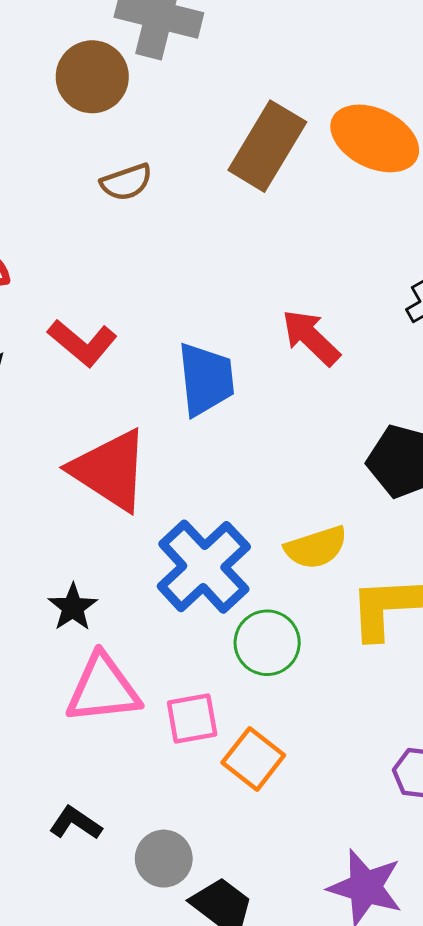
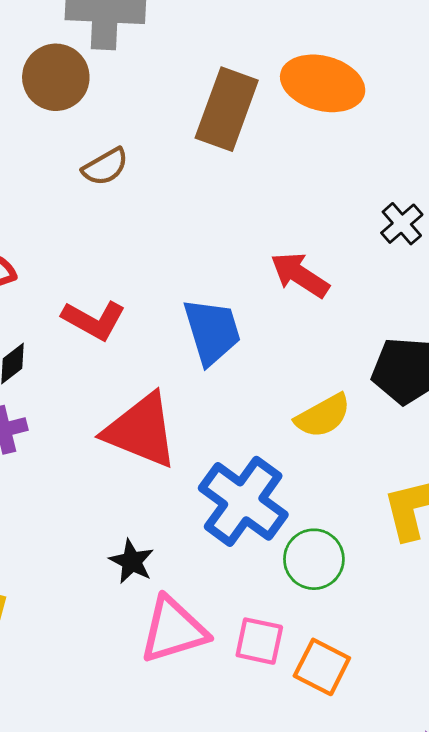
yellow semicircle: (316, 547) -> (323, 416), moved
pink square: (192, 718) -> (259, 641), turned 33

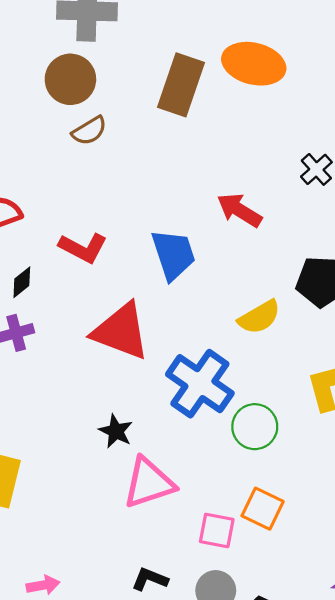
brown circle: (56, 77) -> (70, 79), moved
pink square: (259, 641) -> (217, 530), moved

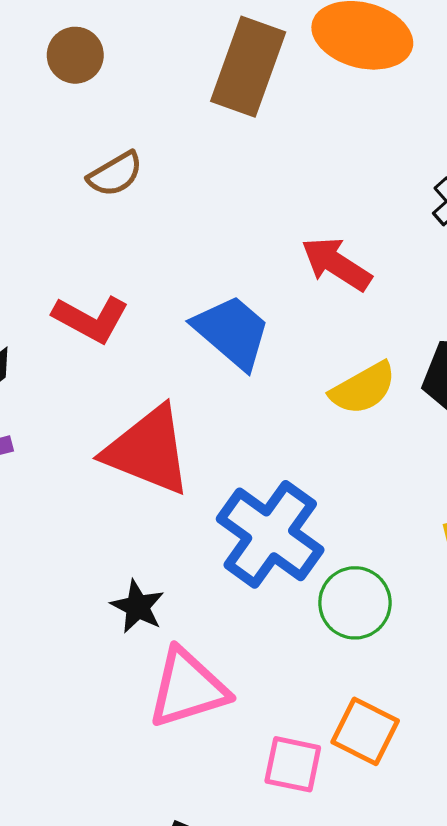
brown circle: (70, 79) -> (75, 55), size x0.7
brown semicircle: (89, 131) -> (115, 174), moved
blue trapezoid: (173, 255) -> (232, 332), turned -32
yellow semicircle: (259, 317) -> (363, 388), moved

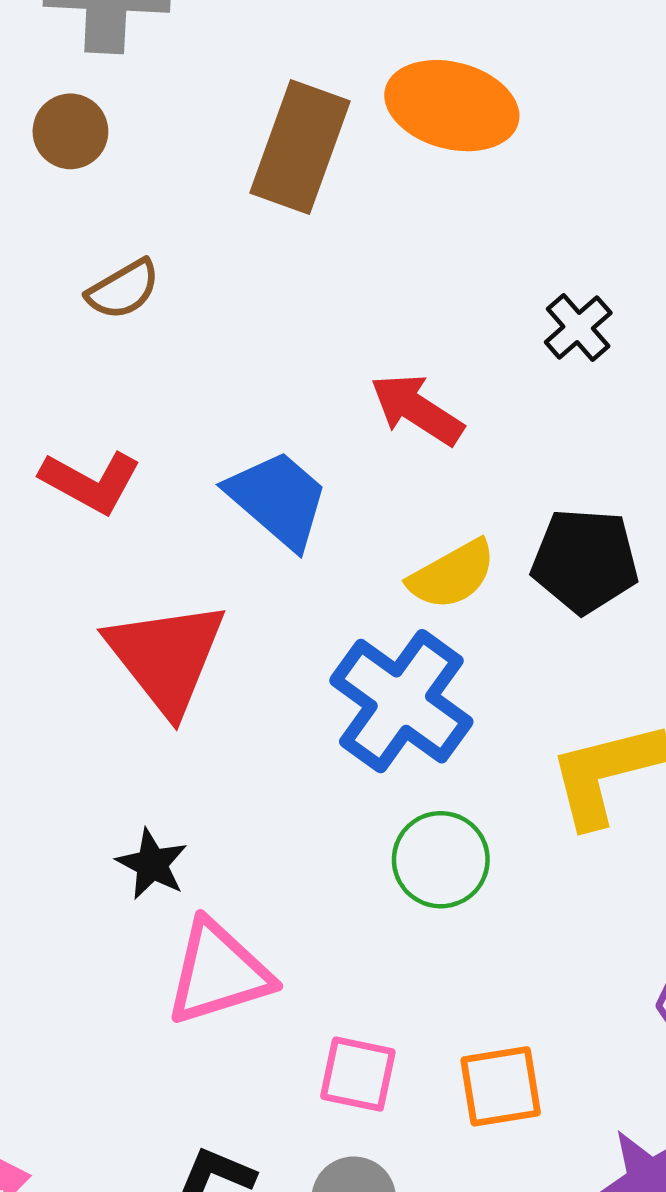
red triangle: (148, 451) -> (166, 657), turned 30
blue cross: (270, 534) -> (401, 701), moved
orange square: (365, 731) -> (501, 1086), moved, turned -36

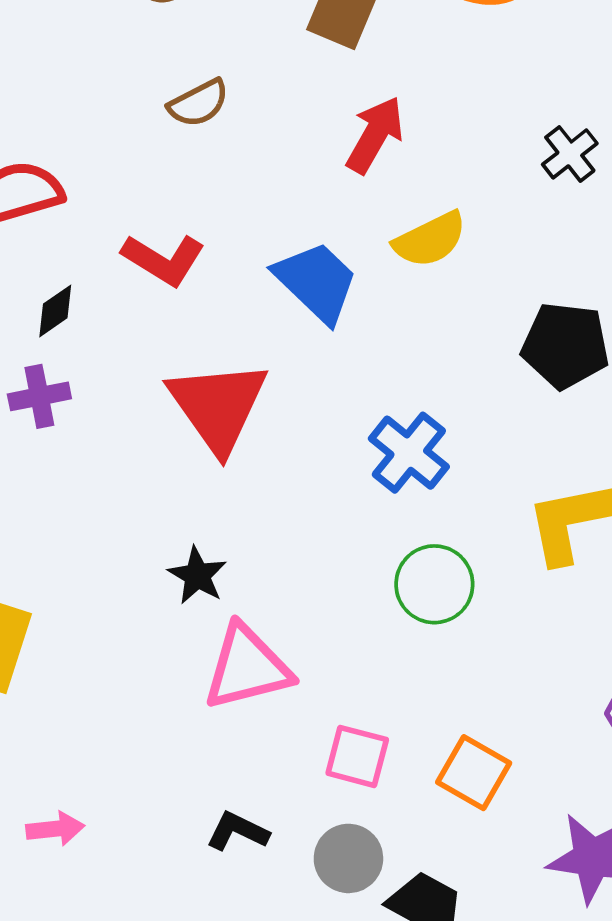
red arrow: (417, 409) -> (375, 135), moved, turned 84
yellow semicircle: (452, 575) -> (430, 240), moved
blue cross: (401, 701) -> (409, 453), size x0.7
orange square: (501, 1086) -> (474, 773), turned 36

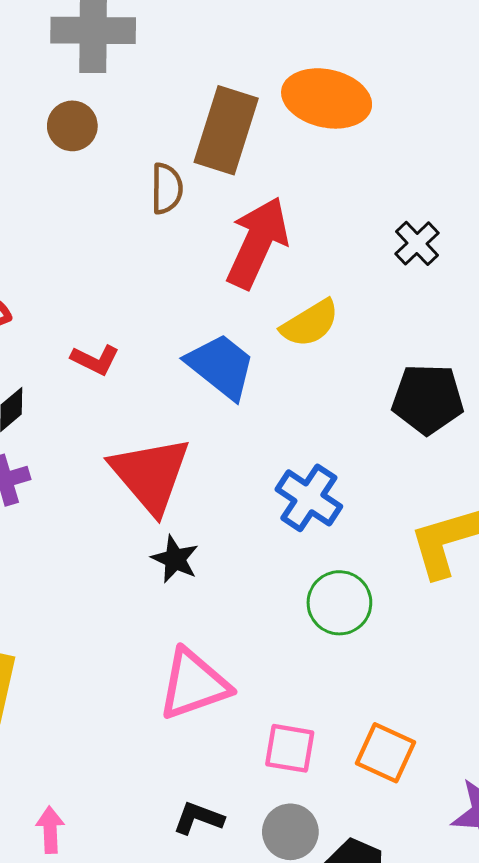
brown semicircle: (199, 103) -> (167, 189), moved, turned -57
red arrow: (375, 135) -> (257, 243), size x1.4
red L-shape: (164, 260) -> (95, 360), size x0.7
black star: (197, 575) -> (175, 559), moved
pink arrow: (55, 829) -> (50, 830), turned -81

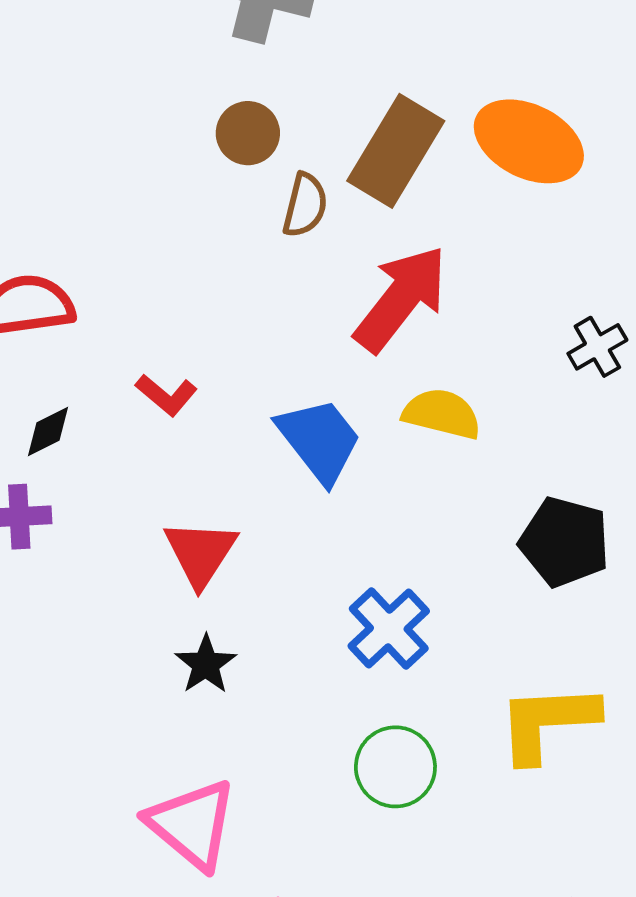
brown circle: (72, 126) -> (248, 133), moved
yellow semicircle: (310, 323) -> (442, 414), turned -148
red triangle: (150, 475) -> (200, 553), size x0.7
pink triangle: (194, 684) -> (192, 824), turned 46

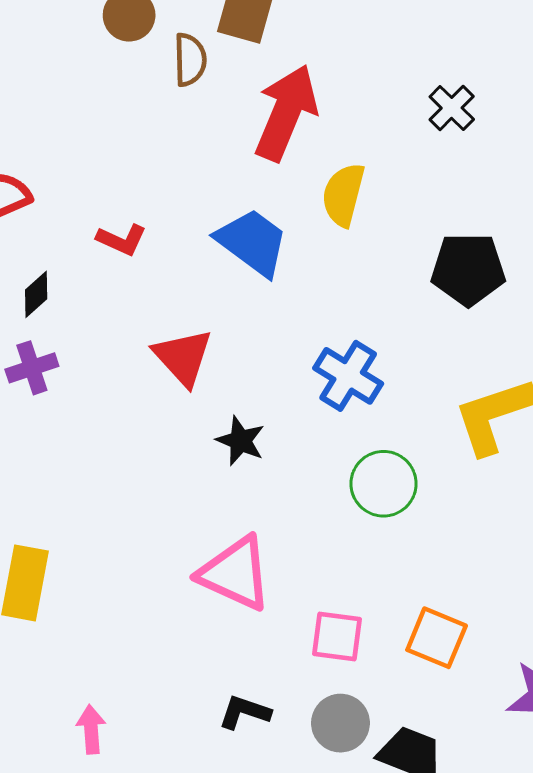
yellow semicircle: (442, 414) -> (343, 195), turned -74
black star: (206, 664) -> (240, 441), moved

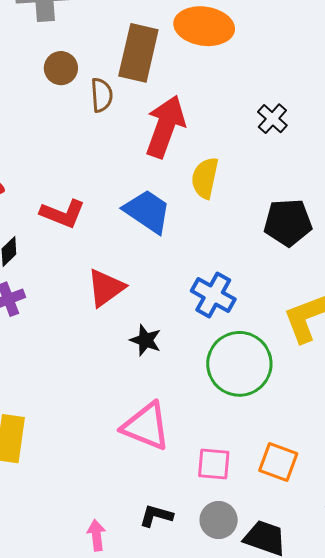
red L-shape: (122, 240) -> (63, 214), size x1.4
red triangle: (183, 357) -> (106, 288), turned 39
green circle: (384, 484) -> (239, 364), size x1.5
pink arrow: (91, 729) -> (96, 535), moved

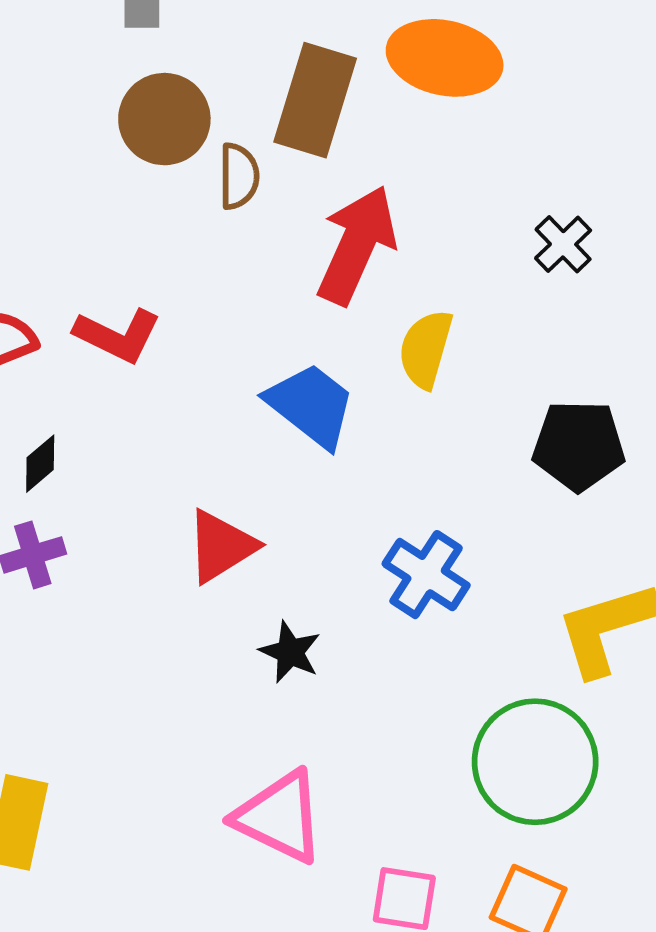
brown circle: (61, 68) -> (164, 119), size x1.4
red L-shape: (63, 214) -> (118, 335), moved
green circle: (239, 364) -> (535, 762), moved

